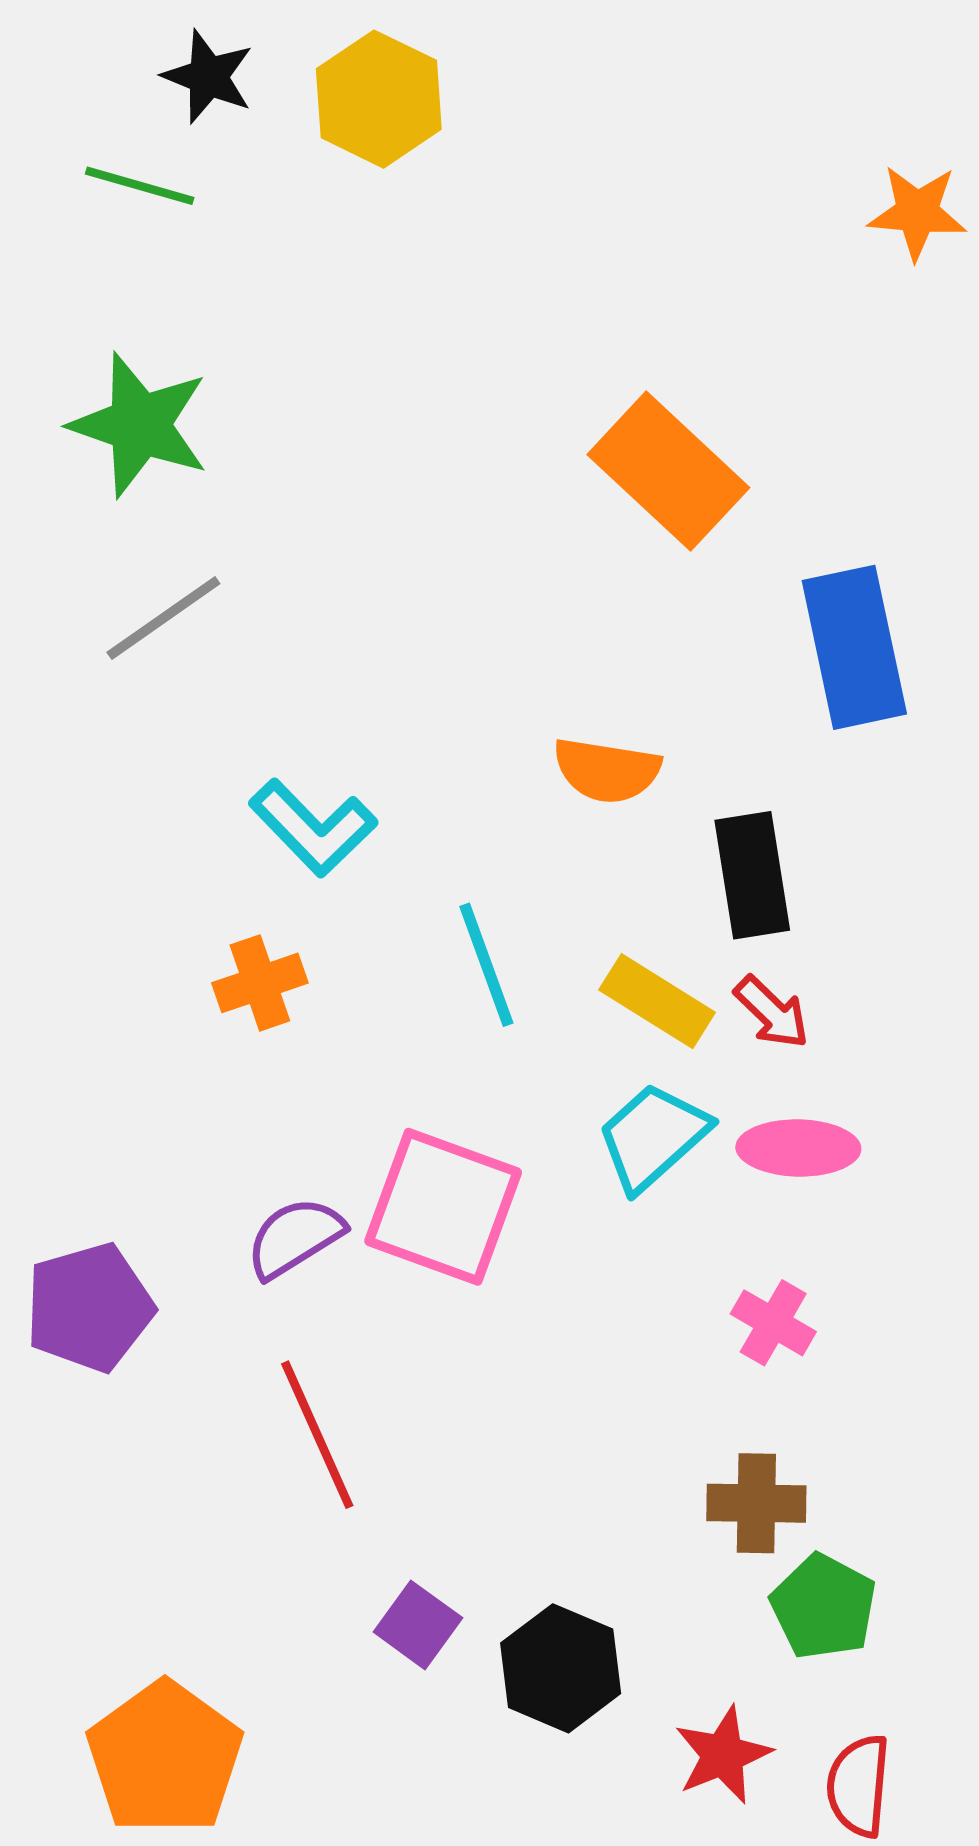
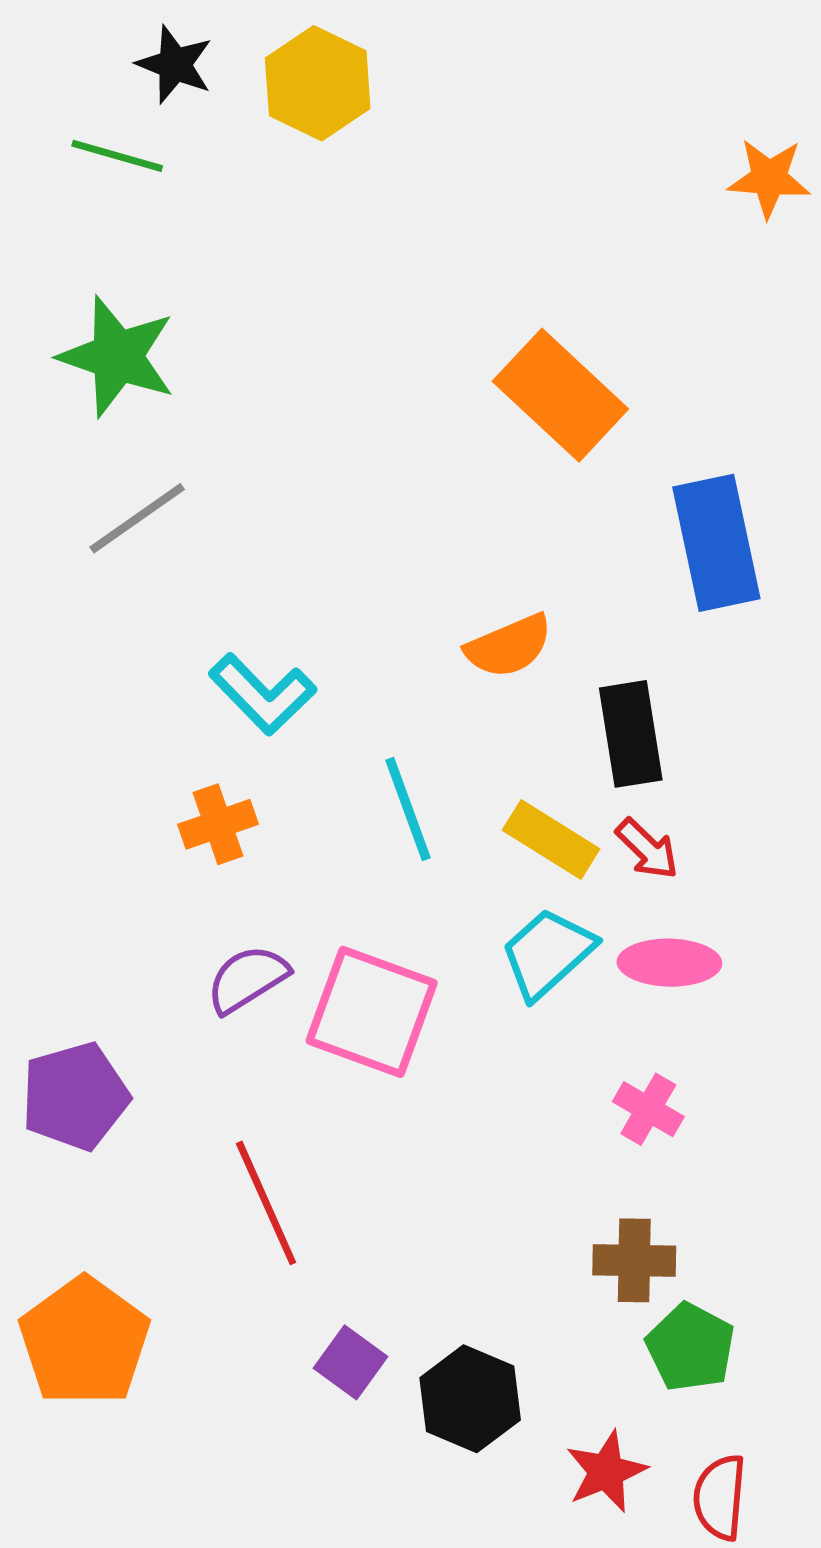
orange semicircle: (607, 770) -> (509, 646), turned -32
purple semicircle: (295, 1238) -> (247, 979), moved
orange pentagon: (165, 1758) -> (84, 1341), moved

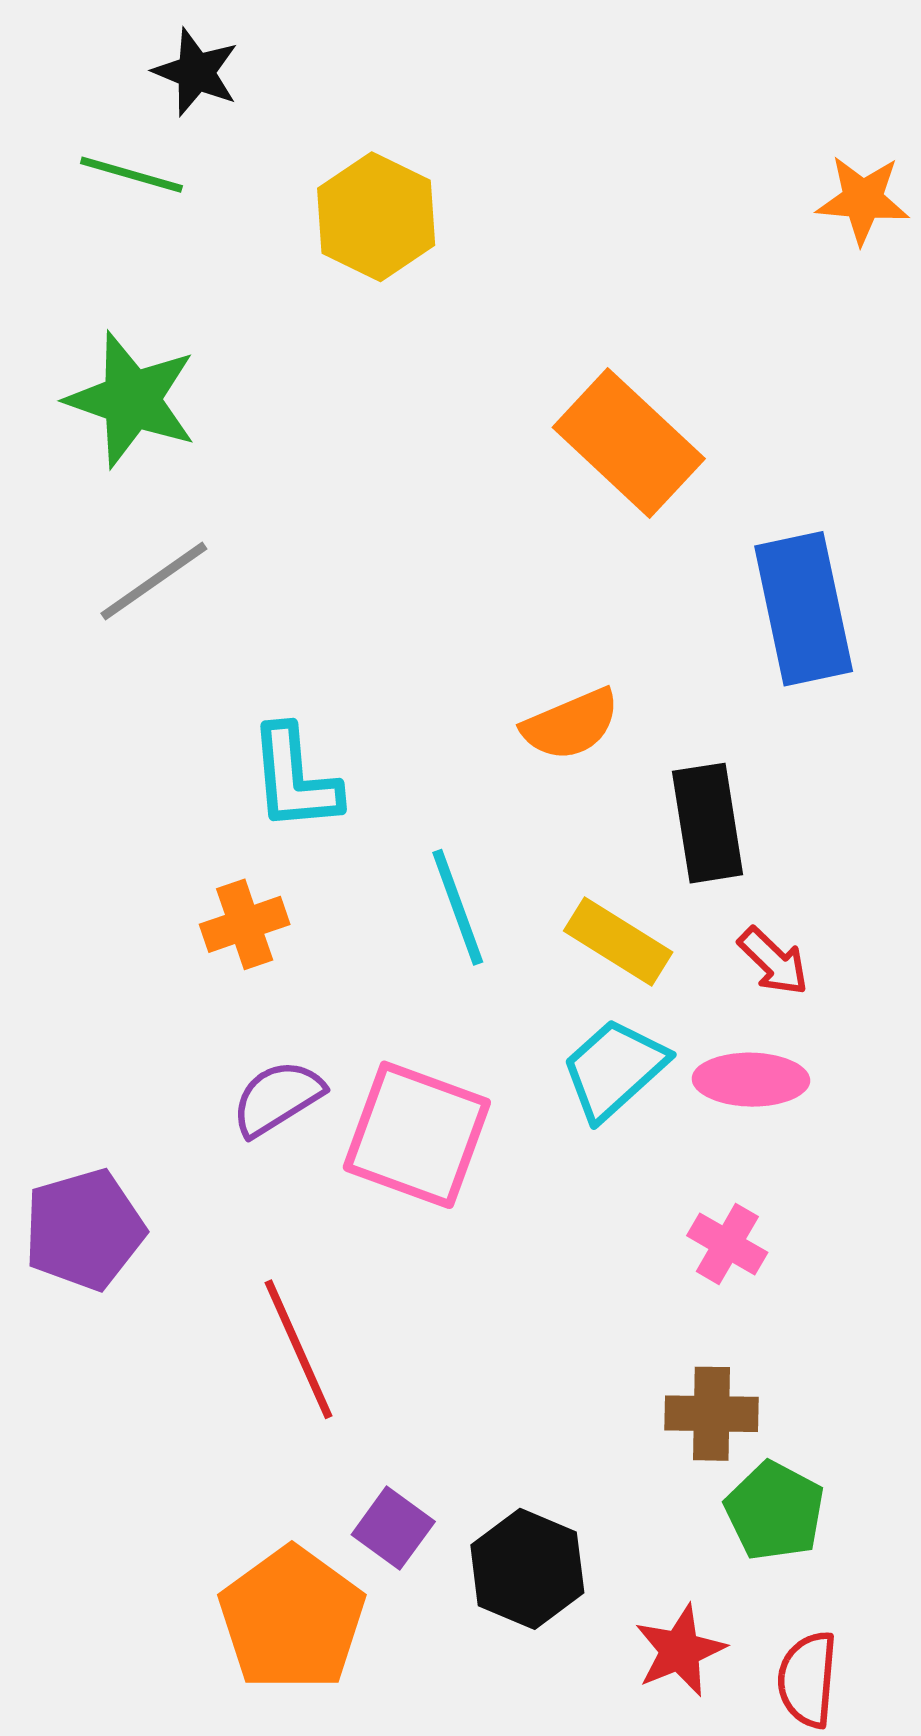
yellow hexagon: (318, 83) -> (376, 217), moved
cyan L-shape: (263, 694) -> (295, 778), turned 39
red arrow: (647, 849) -> (773, 961), moved
orange pentagon: (84, 1341) -> (292, 1619), moved

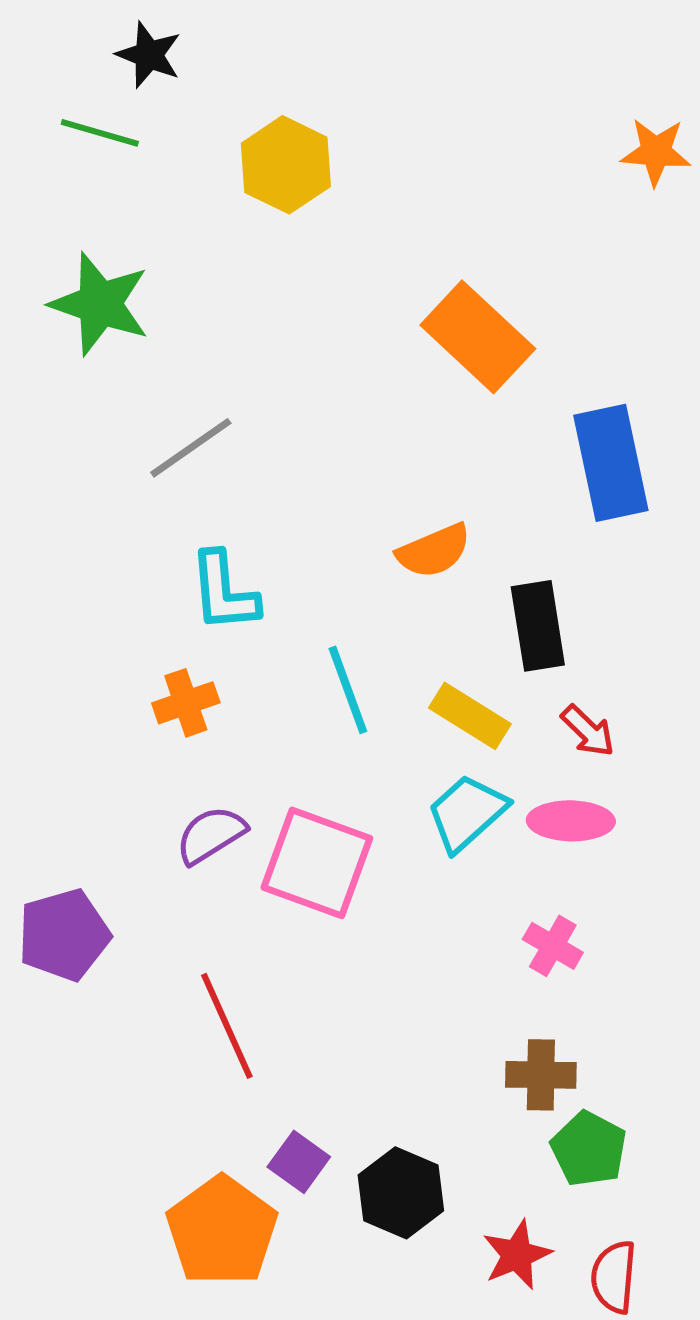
gray line: (154, 581) -> (191, 448), moved

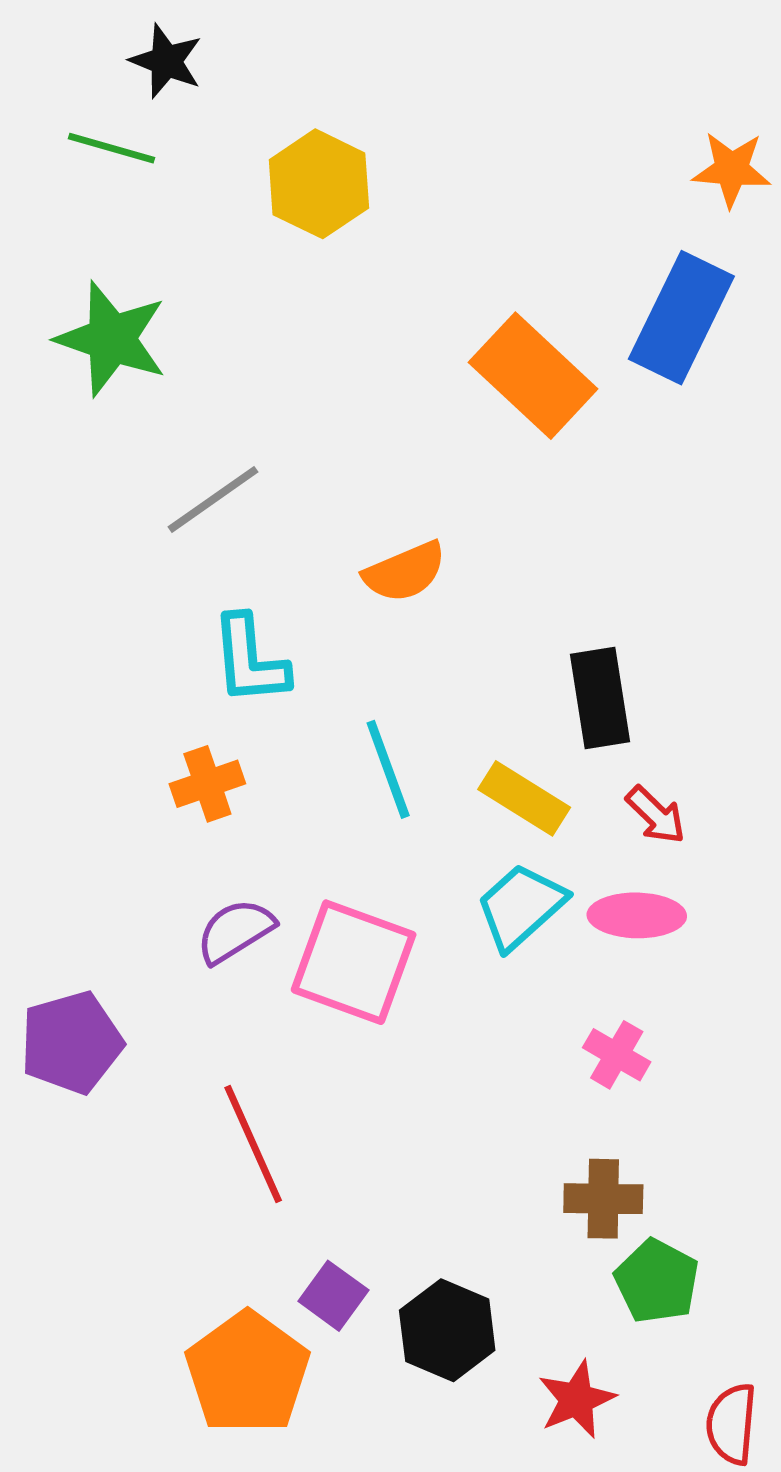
blue rectangle: (611, 463) -> (681, 318), moved, turned 38
orange semicircle: (434, 551) -> (405, 572), moved
red semicircle: (614, 1277) -> (732, 1424), moved

